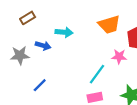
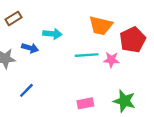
orange trapezoid: (109, 25) -> (101, 26), turned 30
cyan line: (97, 74) -> (87, 55), moved, turned 50

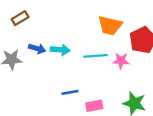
cyan arrow: (52, 34) -> (60, 50), moved
blue line: (26, 90) -> (70, 92), moved, turned 35

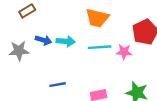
orange trapezoid: (110, 25) -> (97, 18), moved
blue line: (70, 92) -> (58, 85), moved

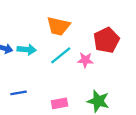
cyan line: (100, 47) -> (61, 55), turned -35

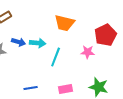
cyan line: (61, 55) -> (56, 57), moved, turned -30
blue line: (19, 93) -> (31, 88), moved

